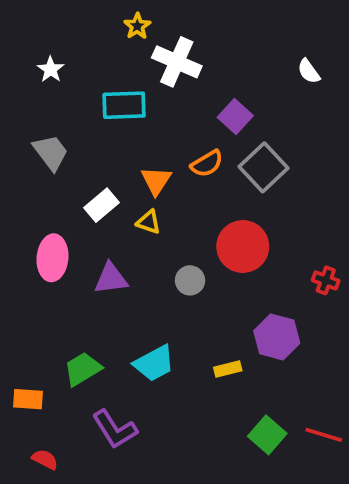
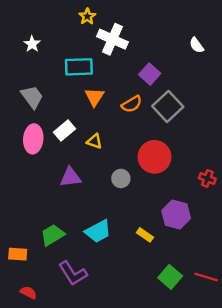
orange triangle: (156, 181) -> (94, 97), moved
pink ellipse: (52, 258) -> (33, 139), moved
yellow rectangle: (228, 369) -> (145, 235), turned 49

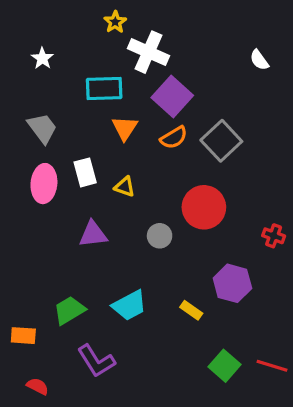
purple square: (150, 74) -> (172, 96), moved, size x1.4
white rectangle: (64, 130) -> (85, 172), turned -65

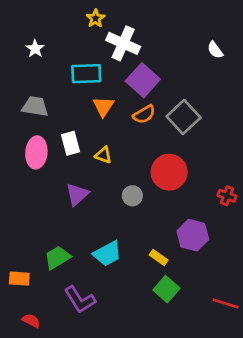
gray trapezoid: (42, 128) -> (35, 106), turned -44
purple triangle: (93, 234) -> (77, 194), turned -35
green square: (224, 366) -> (166, 289), moved

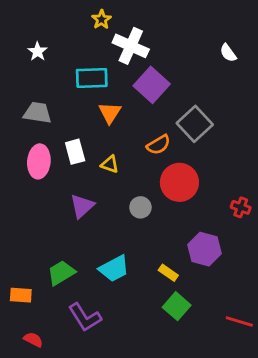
orange semicircle: (144, 114) -> (159, 145), moved

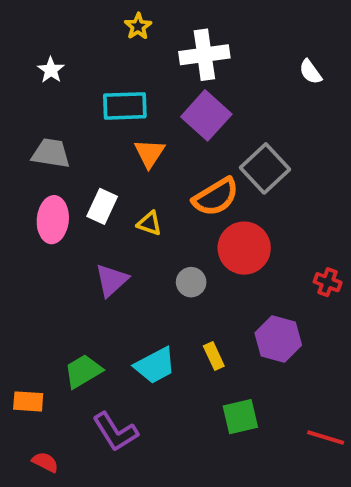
white cross: (131, 46) -> (204, 55), moved, turned -32
orange semicircle: (159, 145) -> (216, 197), size x1.4
white rectangle: (75, 152) -> (102, 206), turned 40
yellow rectangle: (168, 273) -> (214, 356), moved, turned 30
green square: (177, 306) -> (240, 417), turned 36

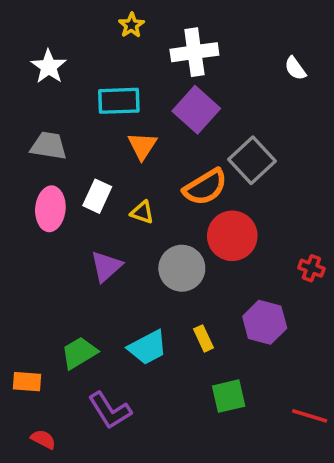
white star: (51, 70) -> (49, 67), size x1.4
gray circle: (191, 282) -> (182, 268), size x1.6

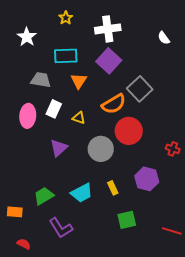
yellow star: (131, 25) -> (66, 18), moved
gray trapezoid: (49, 146) -> (41, 80), moved

